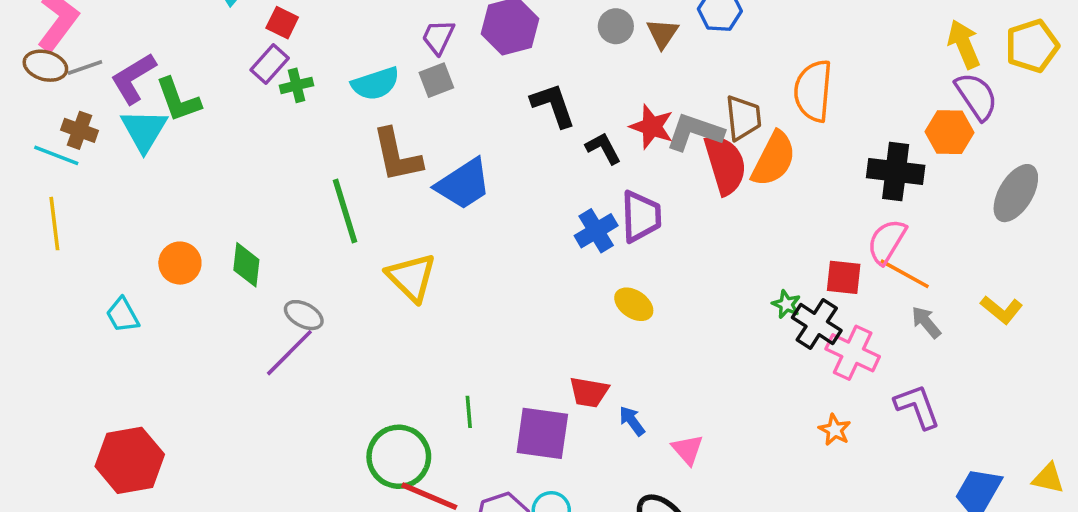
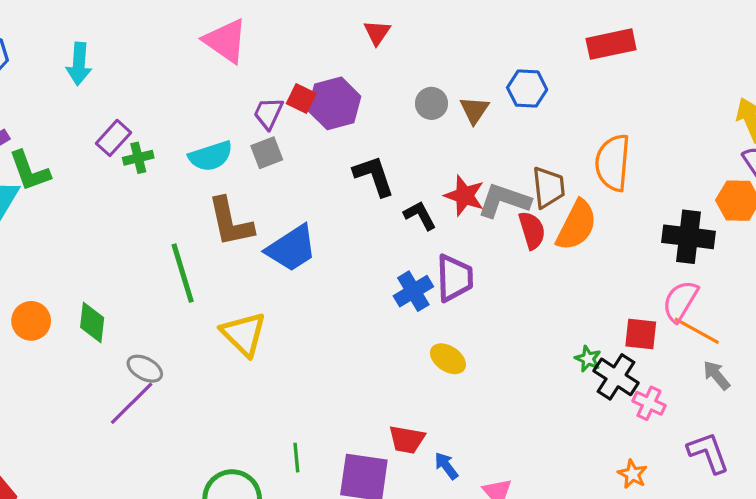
red square: (282, 23) -> (301, 98), moved
red semicircle: (725, 164) -> (532, 230), size x0.7
pink cross: (853, 353) -> (649, 403), size x0.7

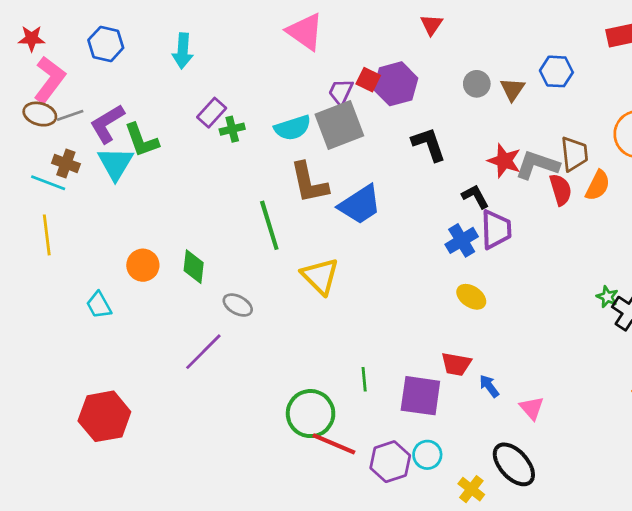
gray square: (267, 153) -> (339, 125), size x1.8
black L-shape: (420, 215) -> (475, 196), moved
orange semicircle: (576, 225) -> (598, 185), size x0.7
yellow ellipse: (448, 359) -> (471, 297), moved
purple line: (132, 403) -> (203, 352), moved

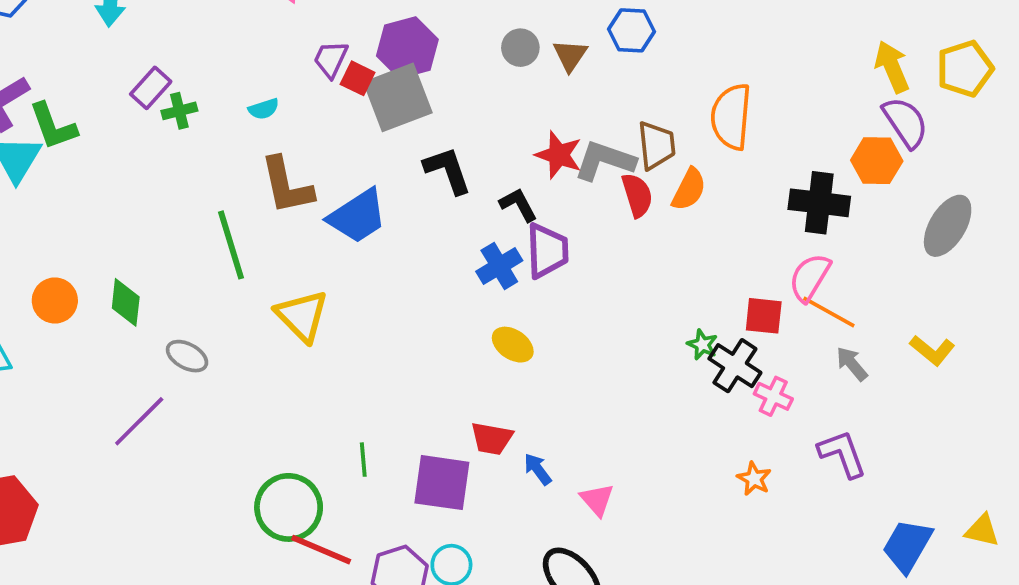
red square: (368, 80) -> (358, 78), moved
gray square: (339, 125) -> (398, 97), moved
cyan semicircle: (293, 128) -> (264, 109), size x0.6
black L-shape: (429, 144) -> (448, 170), moved

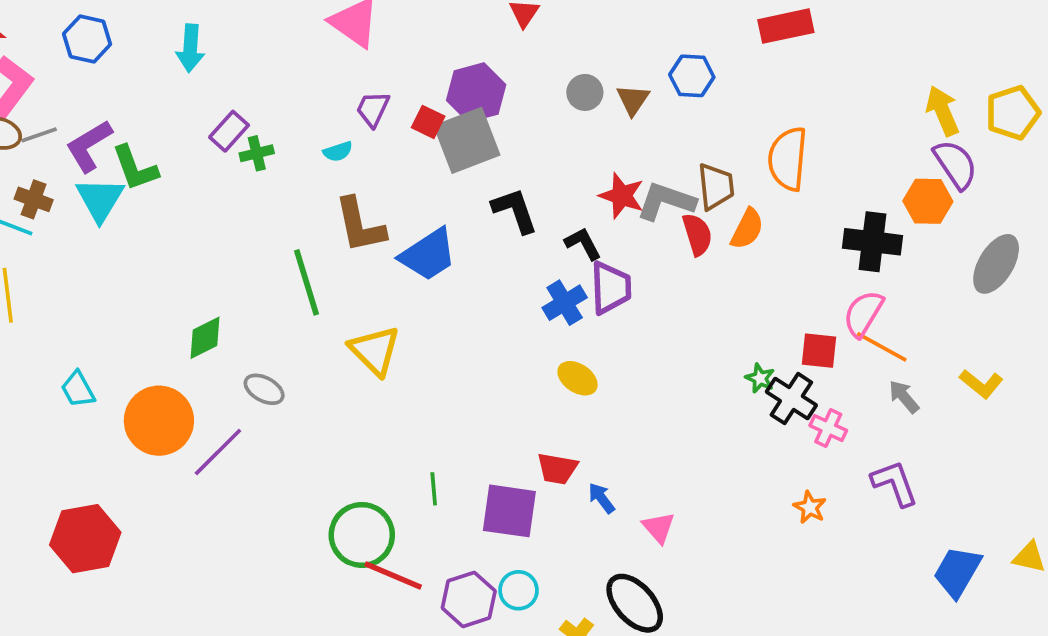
purple trapezoid: (331, 59) -> (373, 109), moved
orange circle: (55, 301) -> (159, 421), moved, size x1.6
green diamond: (126, 302) -> (205, 338), turned 57

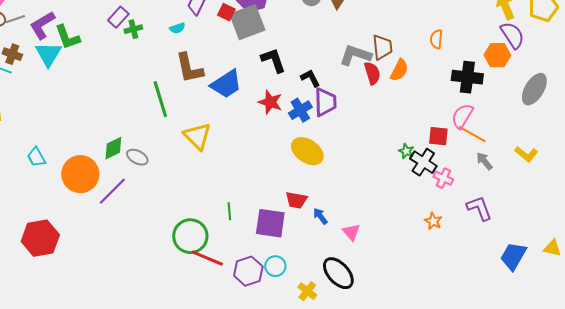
orange semicircle: (788, 159) -> (436, 39), moved, size x0.6
red star: (622, 196) -> (270, 102), moved
green diamond: (205, 338) -> (113, 148), moved
yellow ellipse: (578, 378) -> (307, 151), size x1.5

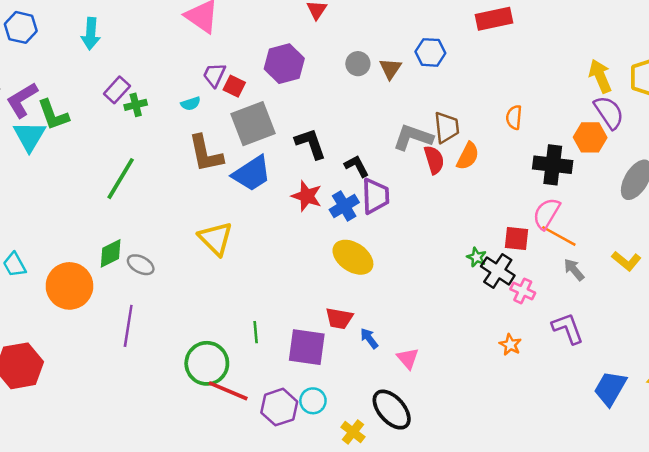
red square: (226, 12) -> (234, 86), moved
gray square: (247, 22) -> (253, 124), moved
green line: (160, 99) -> (121, 179), moved, turned 48
purple line: (112, 191) -> (128, 326), moved, turned -36

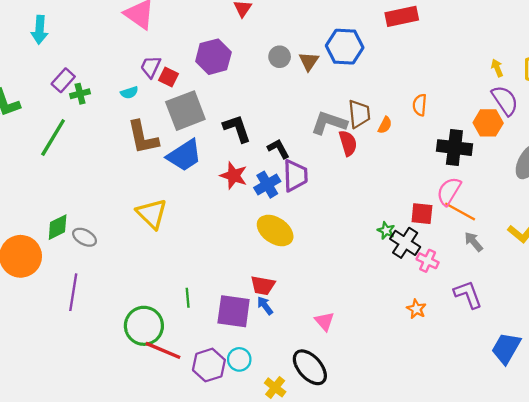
blue hexagon: (430, 52) -> (345, 47), size x1.4
yellow arrow: (600, 76) -> (497, 68), size x0.6
orange semicircle: (468, 156) -> (385, 125), moved, size x0.7
green line: (121, 179) -> (53, 137), moved
blue arrow: (369, 338) -> (265, 306), moved

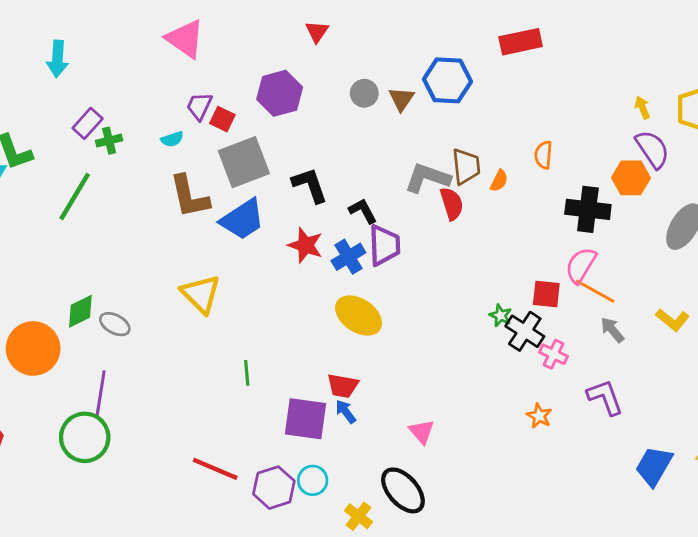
green line: (188, 298) -> (247, 373), moved
green circle: (144, 326) -> (85, 437), moved

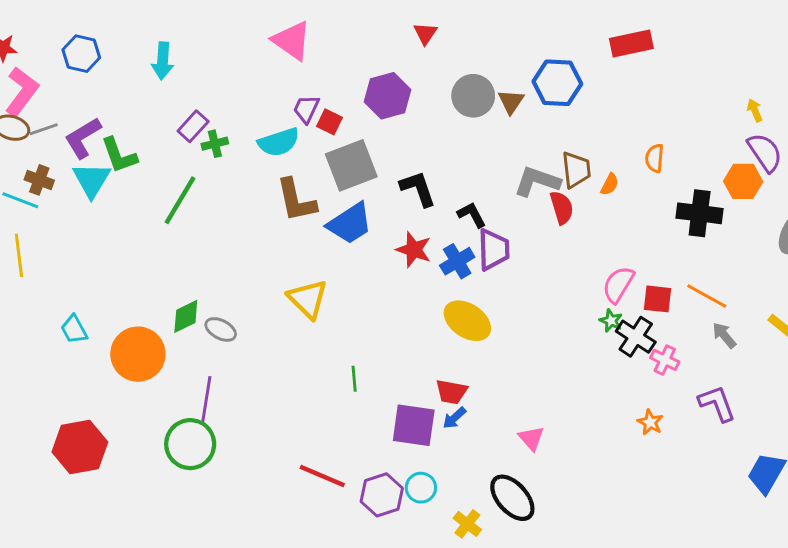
gray circle: (364, 93) -> (473, 96), size x1.5
cyan semicircle: (172, 139) -> (279, 142), size x1.8
pink semicircle: (581, 265) -> (618, 284), moved
blue arrow: (346, 412) -> (454, 418), turned -95

